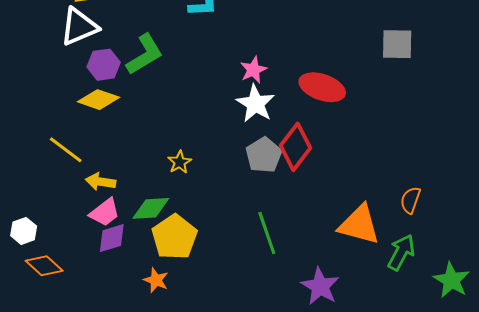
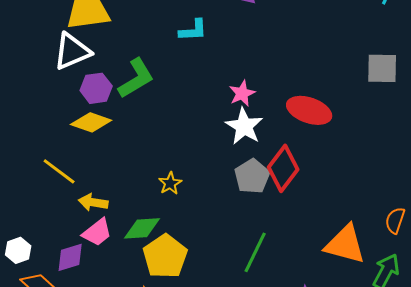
green line: (267, 233) -> (255, 252), turned 45
purple diamond: (112, 238) -> (70, 257), moved

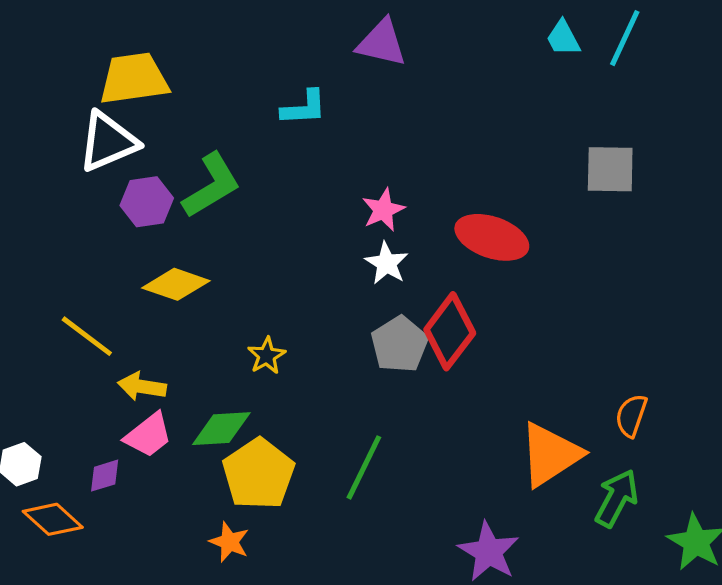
yellow diamond: (91, 122) -> (176, 284), moved
white star: (244, 126) -> (387, 263), size x0.7
orange triangle: (345, 244) -> (550, 454), turned -48
green line: (255, 252) -> (364, 467), moved
purple diamond: (70, 257) -> (105, 476), size x0.7

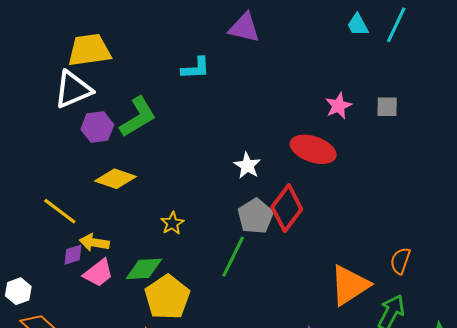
gray square: (610, 169) -> (387, 107), size x0.7
pink star: (383, 210) -> (338, 106), moved
green line: (364, 467) -> (233, 257), moved
purple diamond: (105, 476) -> (73, 255), moved

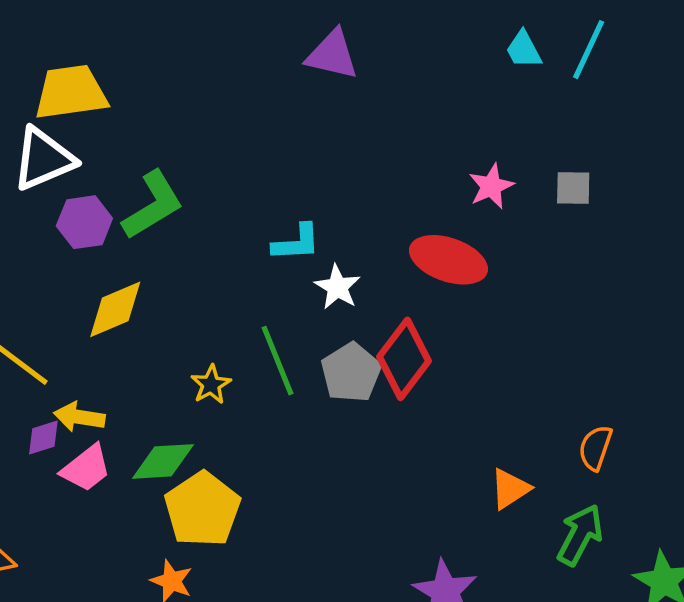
cyan L-shape: (196, 68) -> (296, 243), moved
yellow diamond: (116, 179) -> (115, 309), turned -42
green line: (233, 257) -> (278, 361), moved, turned -48
orange triangle: (350, 285) -> (510, 489), size x0.6

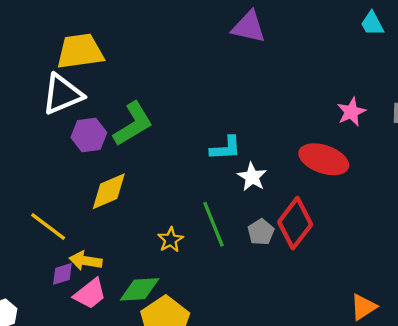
gray pentagon: (351, 373) -> (261, 232), size x0.7

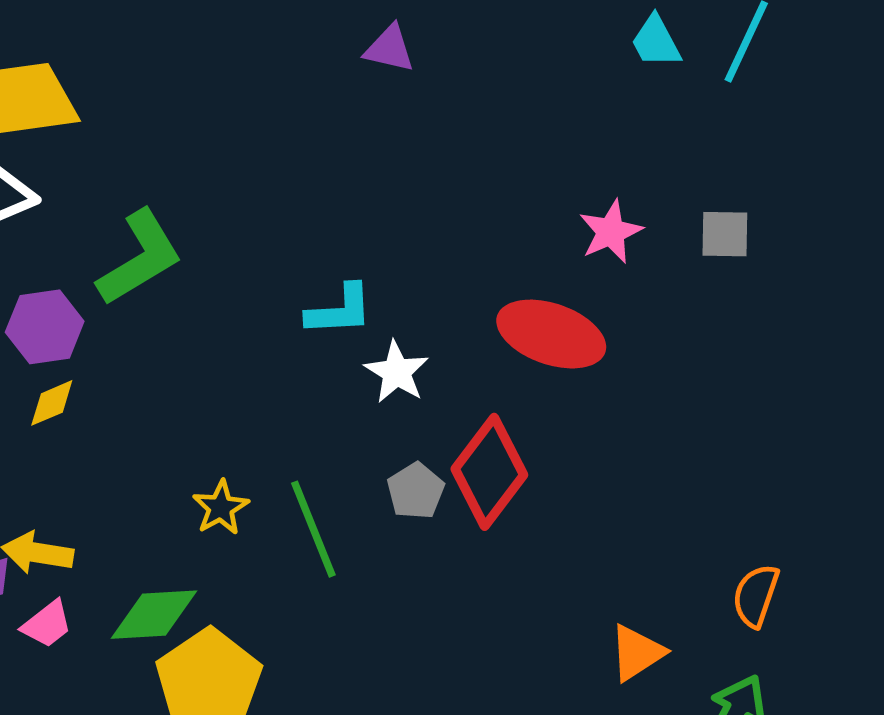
purple triangle: (249, 27) -> (389, 49), size x0.7
purple hexagon: (89, 135) -> (45, 327), moved
yellow diamond: (109, 191) -> (52, 403), moved, size x0.6
green line: (213, 224) -> (313, 529), moved
pink trapezoid: (90, 294) -> (47, 624), size x0.7

